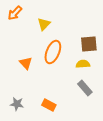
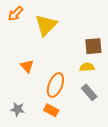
yellow triangle: (44, 24) -> (46, 25), size x1.6
orange ellipse: (53, 52) -> (55, 85), moved

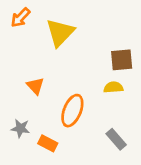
gray rectangle: (89, 92) -> (116, 139), moved
gray star: (18, 109) -> (20, 128), moved
orange rectangle: (51, 110) -> (48, 143), moved

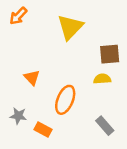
yellow triangle: (60, 33) -> (70, 27), moved

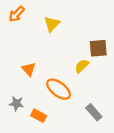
yellow triangle: (70, 27) -> (52, 24), moved, size x0.7
yellow semicircle: (102, 79) -> (82, 66), moved, turned -40
orange ellipse: (65, 100) -> (59, 89), turned -75

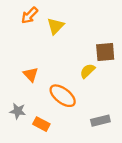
orange arrow: (17, 14) -> (30, 15), moved
gray rectangle: (94, 112) -> (100, 121), turned -63

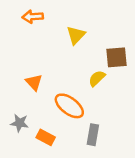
orange arrow: (30, 15) -> (33, 17), turned 42
yellow triangle: (56, 26) -> (76, 35), moved
gray rectangle: (100, 121) -> (93, 135), moved, turned -66

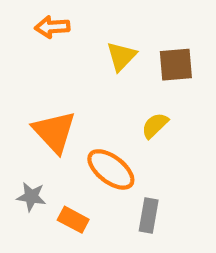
brown square: (117, 57) -> (176, 65), moved
orange triangle: (34, 82) -> (54, 132), size x1.6

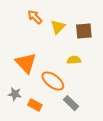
orange arrow: (52, 27) -> (35, 17), moved, turned 49
yellow semicircle: (155, 125) -> (74, 60), turned 40
gray rectangle: (149, 216) -> (71, 103), turned -56

